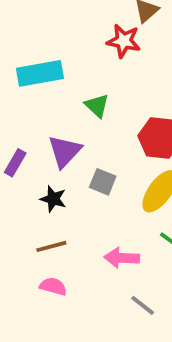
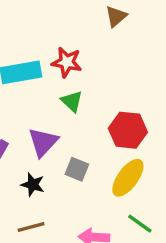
red star: (124, 41) -> (67, 62), moved

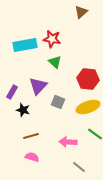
yellow ellipse: (128, 178) -> (88, 107), turned 35
black star: (33, 185) -> (23, 110), moved

